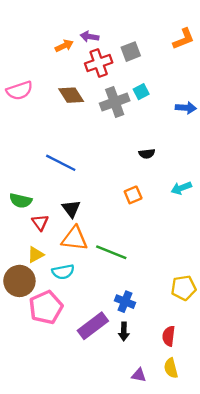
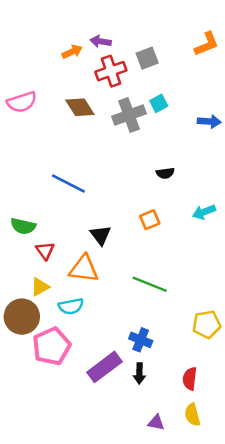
black triangle: (71, 209) -> (101, 235), moved
green line: (111, 252) -> (150, 284), moved

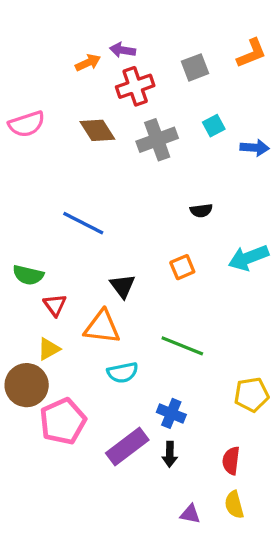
gray square: (147, 58) -> (195, 67), moved
cyan square: (159, 103) -> (214, 126), moved
cyan arrow: (204, 212) -> (248, 258), size x1.4
cyan semicircle: (71, 306) -> (123, 373), moved

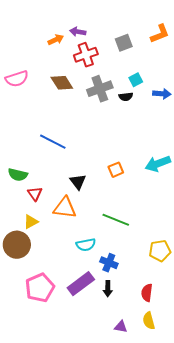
black semicircle: (201, 211) -> (126, 97), moved
cyan semicircle: (123, 373) -> (86, 245), moved
pink pentagon: (63, 421) -> (40, 288), moved

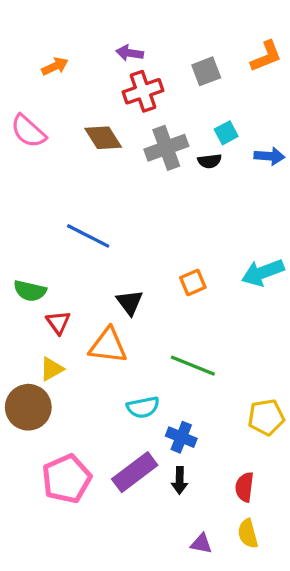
orange arrow: (56, 40) -> (55, 66), moved
pink semicircle: (17, 79) -> (28, 131), turned 60

